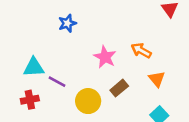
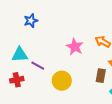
blue star: (67, 23) -> (31, 21), moved
brown rectangle: (119, 88) -> (101, 76), moved, turned -40

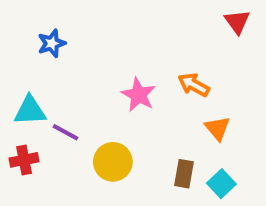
brown rectangle: (101, 76) -> (184, 174), moved

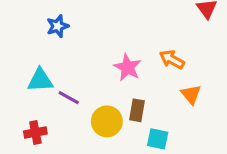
red cross: (24, 160) -> (35, 133), moved
brown rectangle: (184, 174) -> (137, 110), moved
cyan square: (221, 184) -> (158, 139), moved, turned -35

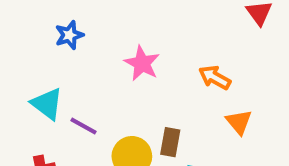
pink star: (127, 67) -> (142, 63), moved
cyan triangle: (40, 80) -> (47, 104), turned 40

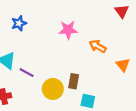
pink star: (142, 63) -> (68, 30), moved, turned -30
orange triangle: (239, 122) -> (123, 65), moved

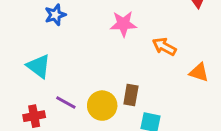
orange triangle: (123, 65) -> (199, 72), turned -32
purple line: (27, 73) -> (66, 103), moved

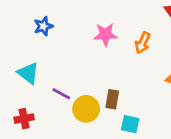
orange arrow: (164, 47) -> (143, 43), moved, turned -95
purple line: (66, 103) -> (61, 94), moved

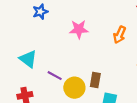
blue star: (43, 26) -> (40, 12), moved
pink star: (105, 34) -> (79, 29), moved

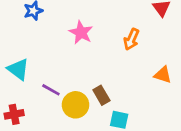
pink star: (79, 29) -> (81, 33), turned 30
brown rectangle: (95, 80) -> (101, 95), turned -40

